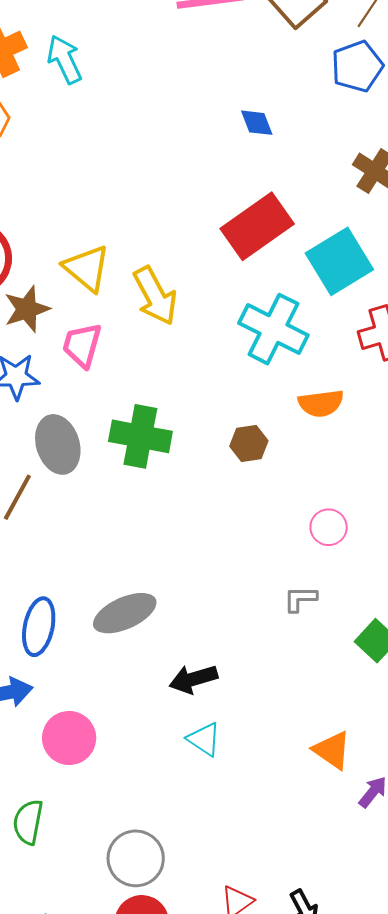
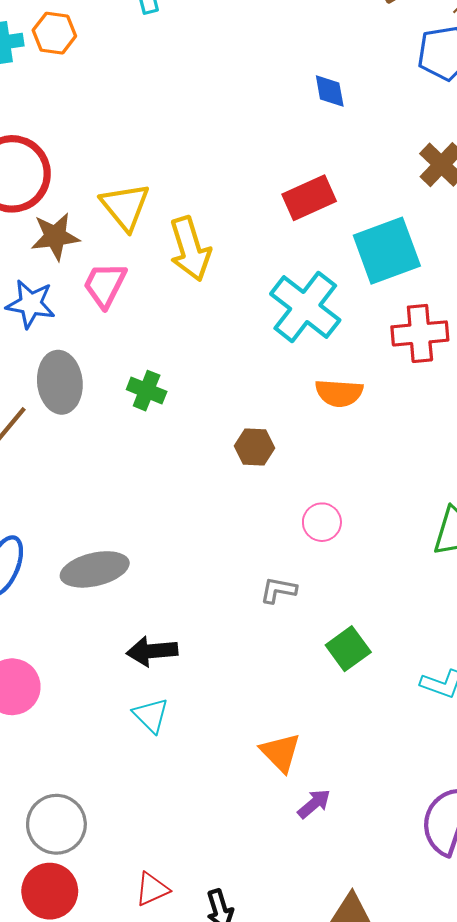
red rectangle: (257, 226) -> (309, 198), size x0.7
green cross: (140, 436) -> (147, 391), size x0.6
brown hexagon: (249, 443) -> (255, 447), moved

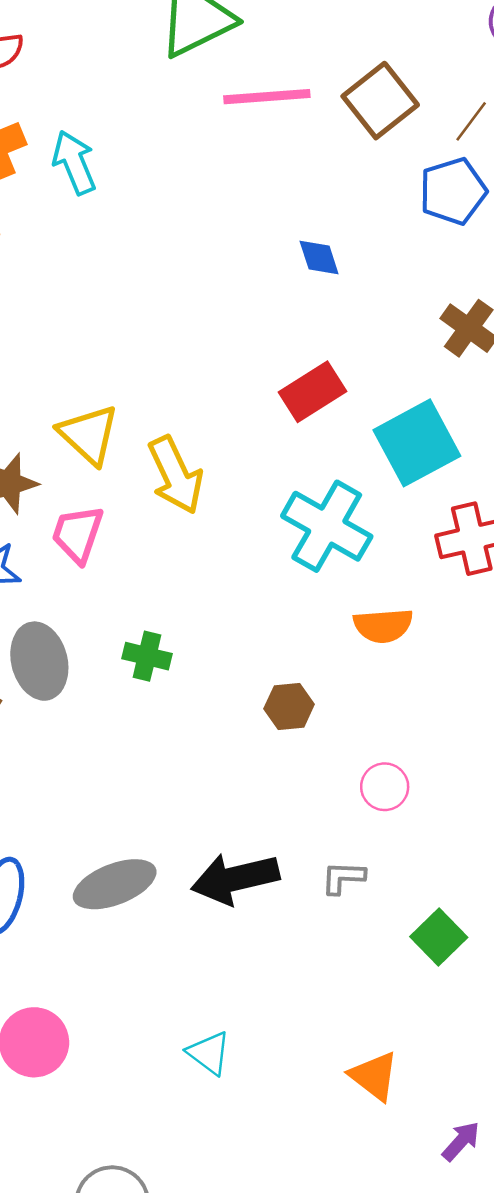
black arrow: (152, 651) -> (235, 879), moved, size x1.4
purple arrow: (314, 804) -> (461, 1141), moved

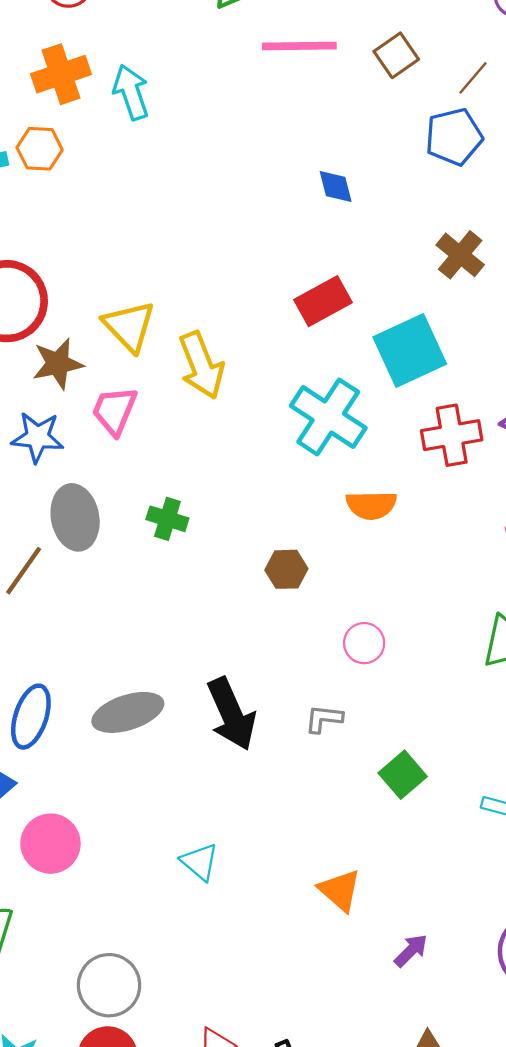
brown square: (380, 101) -> (396, 55), size x0.7
black arrow: (235, 879) -> (231, 714), turned -104

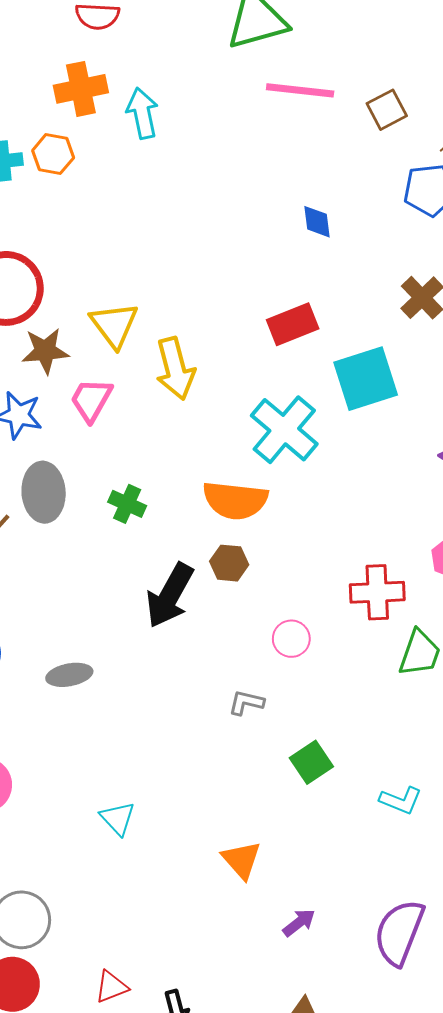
red cross: (452, 435) -> (377, 592), moved
orange semicircle: (371, 505) -> (235, 500), moved, size x1.4
gray ellipse: (128, 712) -> (69, 675), size x0.7
black arrow: (231, 714) -> (170, 595), moved, turned 46

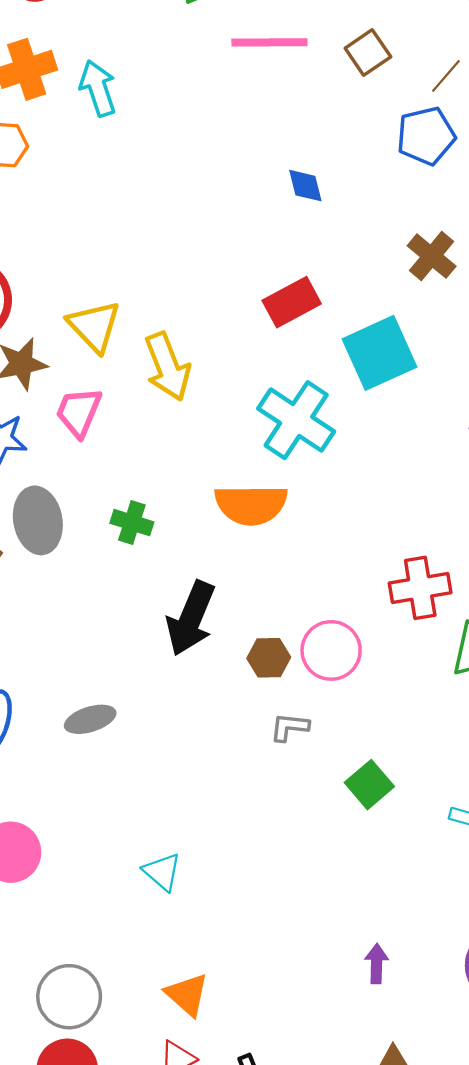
brown hexagon: (229, 563) -> (269, 658), moved
pink circle: (291, 639) -> (331, 650), size x1.4
orange triangle: (241, 860) -> (187, 995), moved
purple arrow: (299, 923) -> (377, 964), turned -44

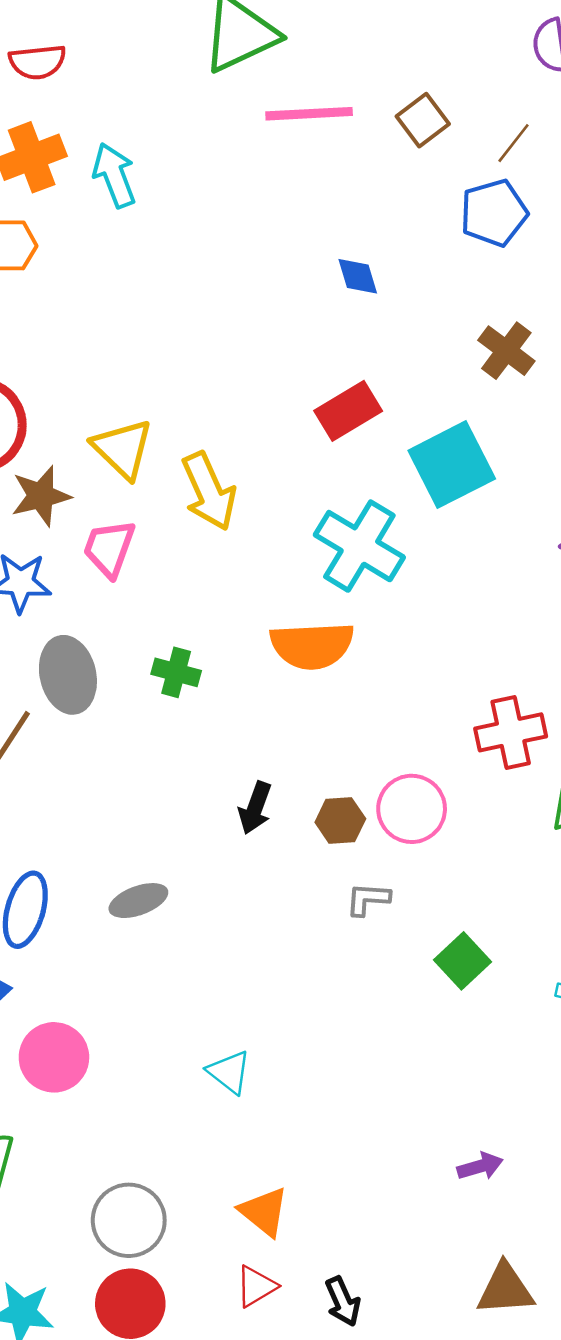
black arrow: (191, 618) -> (255, 808), moved, size x0.6
purple arrow: (377, 964) -> (480, 1166), turned 75

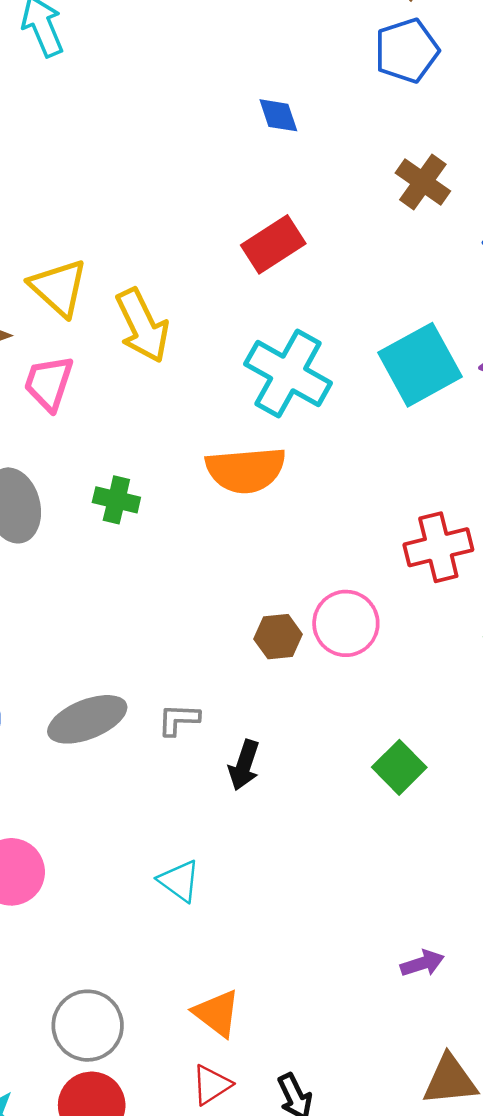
cyan square: (452, 465) -> (420, 365), moved
black arrow: (255, 808) -> (244, 765), moved
gray L-shape: (368, 899) -> (179, 720), moved
gray ellipse: (138, 901) -> (87, 719), size x1.4

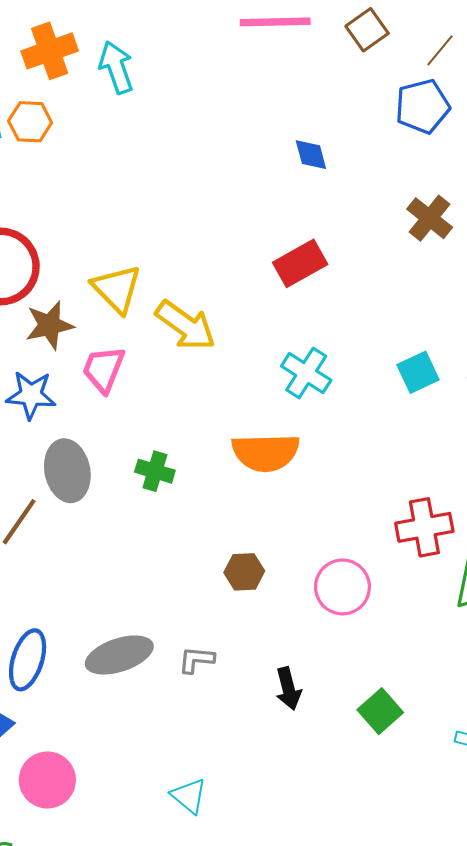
yellow arrow: (142, 326) -> (186, 325), turned -32
cyan square: (420, 365) -> (418, 372), size x0.6
cyan cross: (288, 373) -> (306, 373), size x0.7
brown hexagon: (278, 637) -> (244, 572), moved
black arrow: (244, 765) -> (288, 689), moved, turned -36

